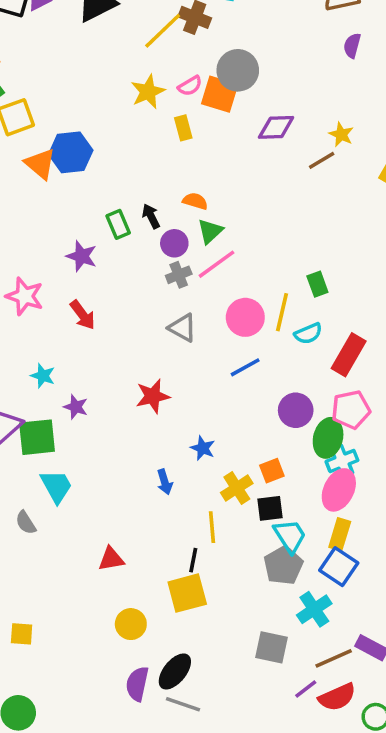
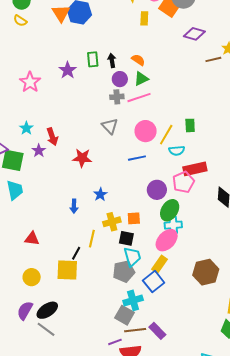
red arrow: (83, 315) -> (52, 137), moved
red rectangle: (349, 355) -> (195, 169), turned 30
pink pentagon: (351, 410) -> (184, 182), moved, turned -30
gray square: (271, 647) -> (125, 315), moved

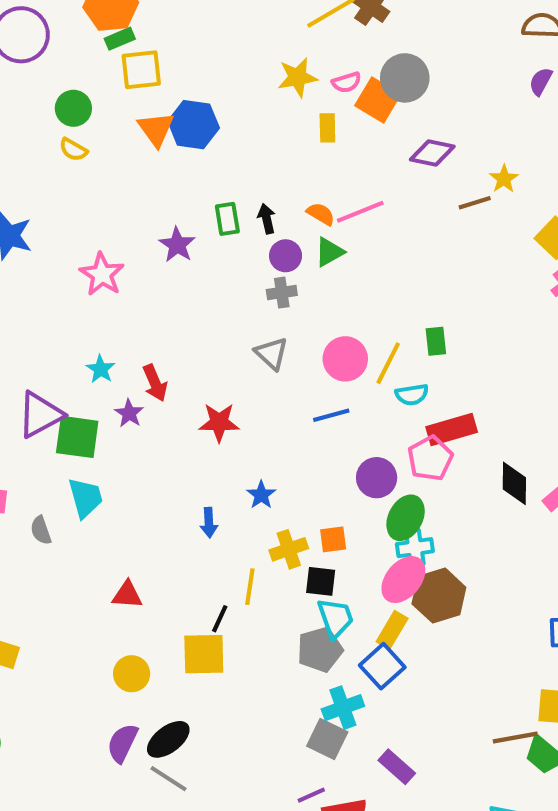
pink line: (139, 98) -> (360, 212), moved
brown hexagon: (206, 272) -> (439, 596), moved
brown line: (135, 330) -> (515, 737), moved

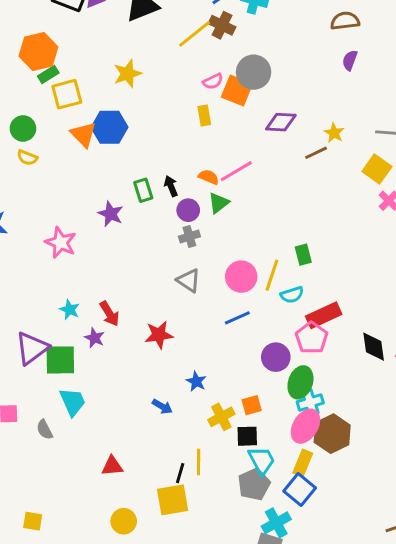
yellow star: (297, 77) -> (127, 74), moved
blue arrow: (209, 523) -> (162, 406), turned -48
yellow line: (250, 587) -> (199, 462), moved

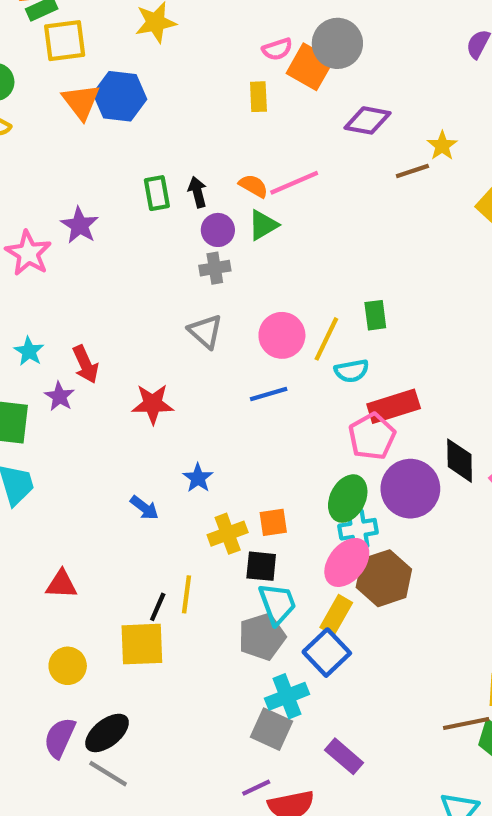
purple star: (111, 214) -> (80, 225), moved
purple circle: (276, 357) -> (410, 489), moved, size x1.4

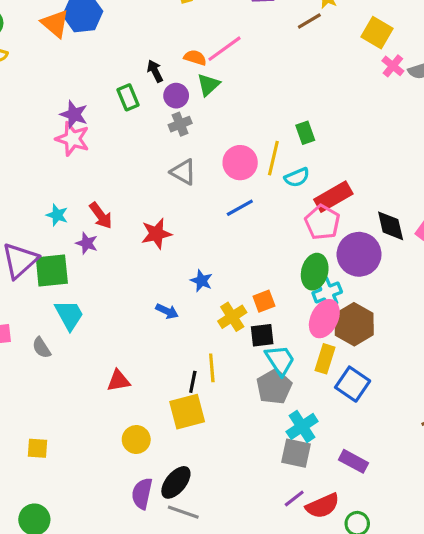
green rectangle: (157, 193) -> (128, 97), moved
pink star: (28, 253) -> (72, 139), moved
blue square: (327, 653) -> (353, 384), moved

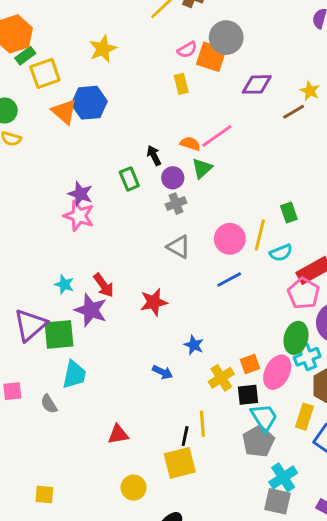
purple star: (87, 243) -> (91, 310), size x1.6
cyan trapezoid: (69, 315) -> (74, 375), turned 40
pink ellipse: (324, 319) -> (277, 372), moved

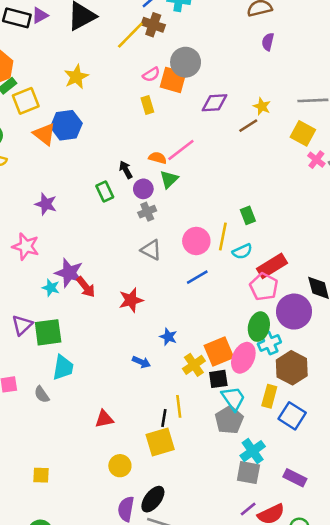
purple star: (80, 194) -> (46, 204), moved
pink star: (79, 216) -> (26, 246), moved
purple star: (91, 310) -> (69, 273), moved
purple triangle: (30, 325) -> (22, 325), size x0.7
orange square: (250, 364) -> (219, 352), size x1.6

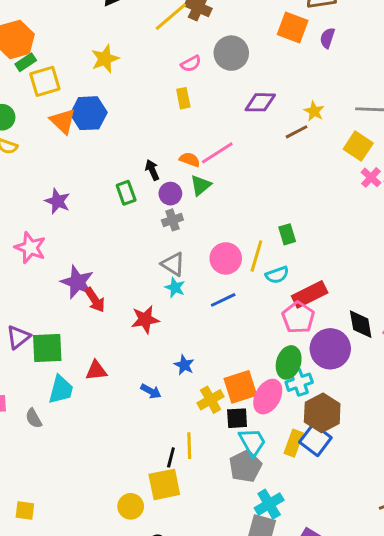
orange square: (173, 80) -> (293, 27), moved
cyan star: (51, 288) -> (175, 288), moved
blue square: (292, 416) -> (315, 440), moved
red triangle: (104, 419) -> (96, 371), moved
yellow circle: (120, 466) -> (131, 506), moved

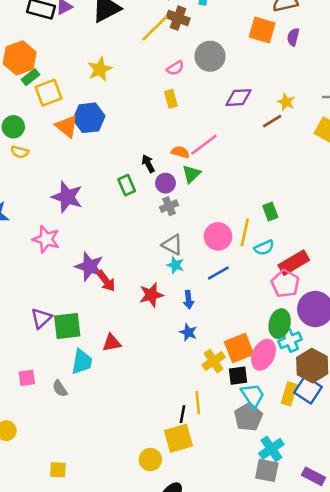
purple star: (57, 201) -> (67, 197), size x1.4
blue arrow: (151, 391) -> (189, 300), moved, turned 60

